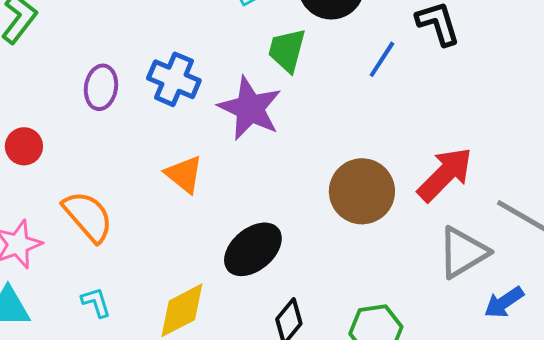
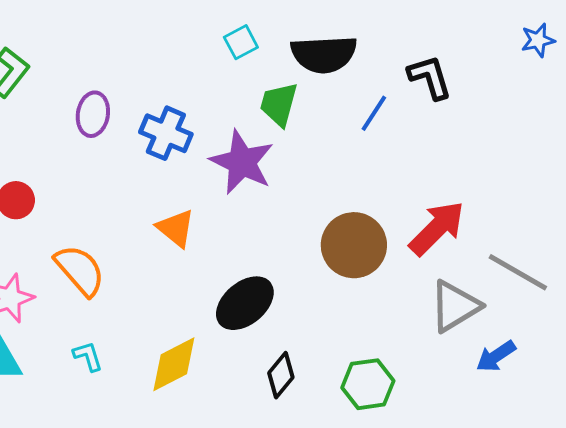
purple ellipse: (101, 87) -> (93, 114), moved

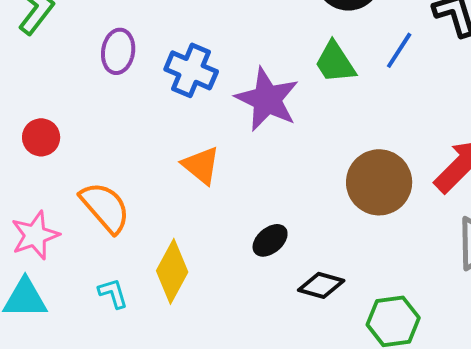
green trapezoid: (279, 104) -> (335, 62), moved, turned -48
black ellipse: (245, 303) -> (270, 240), size x0.6
yellow diamond: (174, 364) -> (172, 271), moved, turned -34
black diamond: (281, 375) -> (321, 285), moved, turned 66

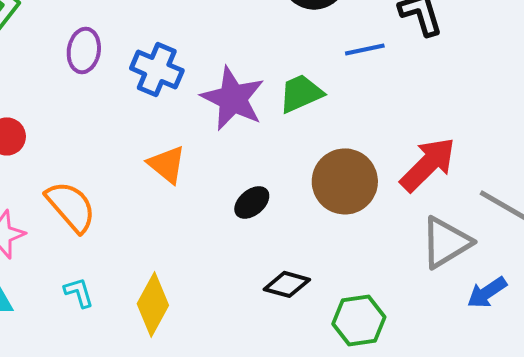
blue line: (399, 50) -> (365, 49), turned 45
green trapezoid: (335, 62) -> (301, 93), moved, turned 99
black ellipse: (270, 240) -> (252, 202), moved
yellow diamond: (172, 271) -> (153, 304), moved

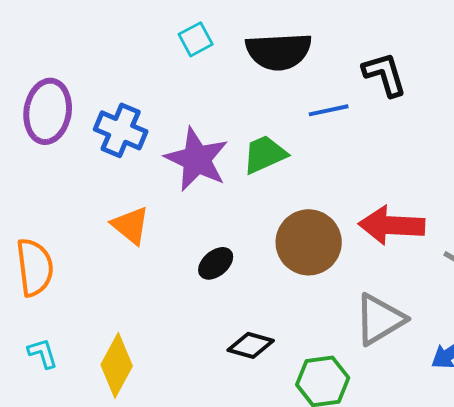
purple ellipse: (84, 50) -> (48, 111), size x1.4
red arrow: (428, 164) -> (392, 225), turned -132
orange semicircle: (71, 206) -> (35, 267), turned 34
gray triangle: (446, 242) -> (380, 319), moved

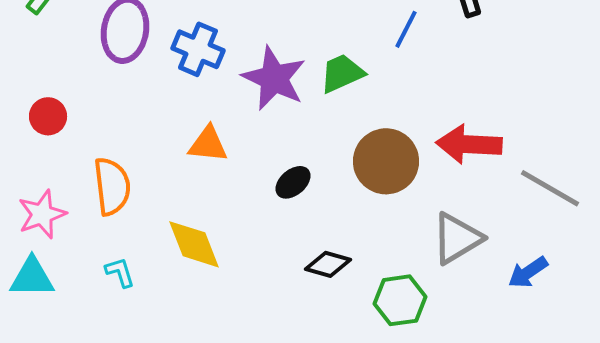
blue line: (329, 110) -> (406, 29), turned -51
orange triangle: (131, 225) -> (208, 144), turned -33
yellow diamond: (117, 365) -> (194, 244), moved, turned -50

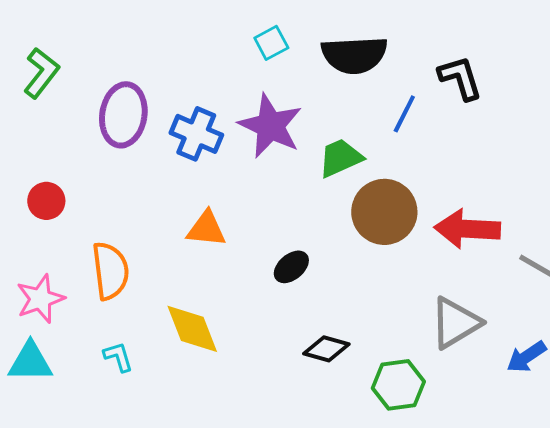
purple star: (274, 78) -> (270, 126), moved
brown circle: (386, 161) -> (384, 212), moved

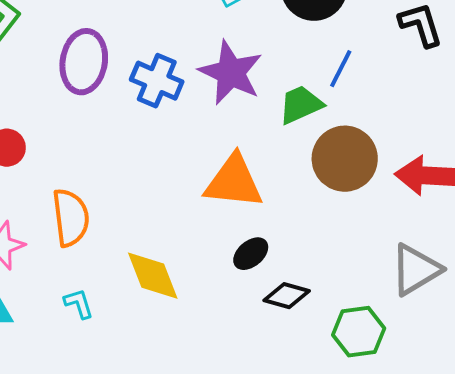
blue line: (404, 114) -> (341, 69), moved
orange triangle: (206, 229) -> (234, 182), moved, size x1.5
black ellipse: (291, 267) -> (251, 254), moved

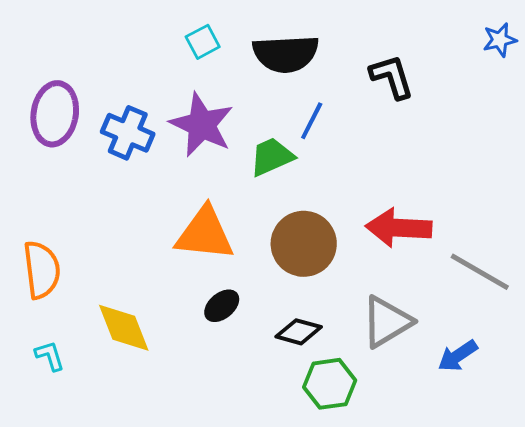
brown circle: (345, 159) -> (304, 244), moved
black diamond: (287, 296) -> (299, 332), moved

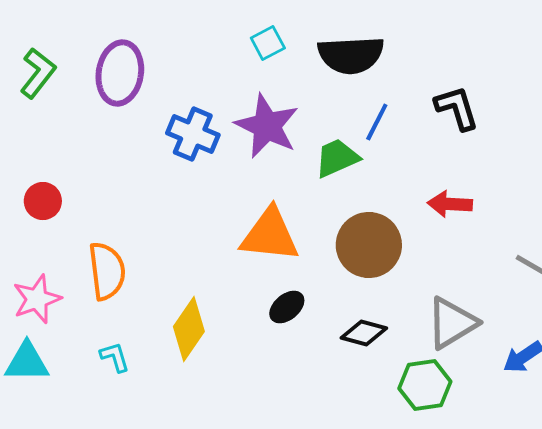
black L-shape: (392, 77) -> (457, 108), moved
purple ellipse: (55, 114) -> (120, 73), moved
red arrow: (399, 228) -> (450, 204), moved, size x0.7
yellow diamond: (124, 328) -> (189, 329), turned 56
green hexagon: (330, 384) -> (425, 385), moved

